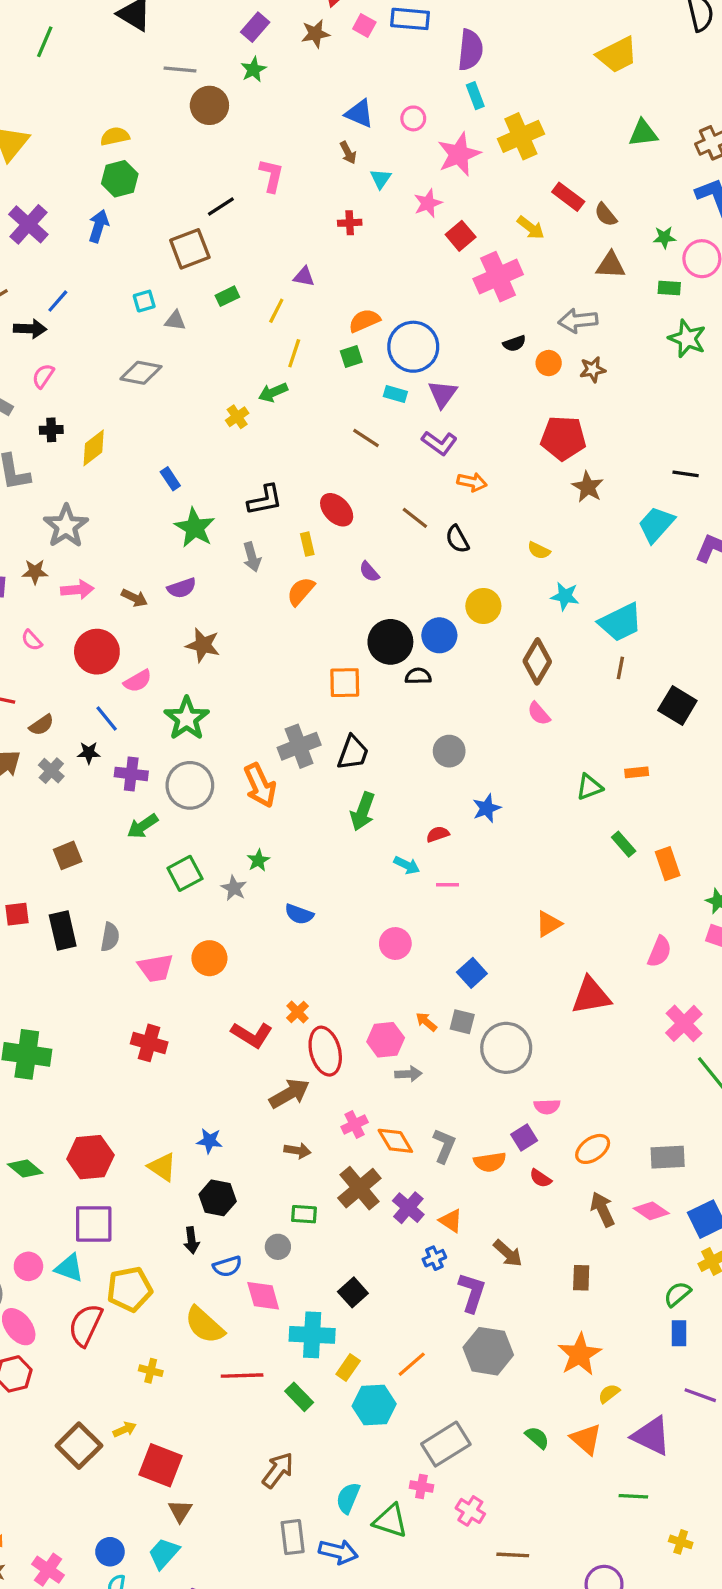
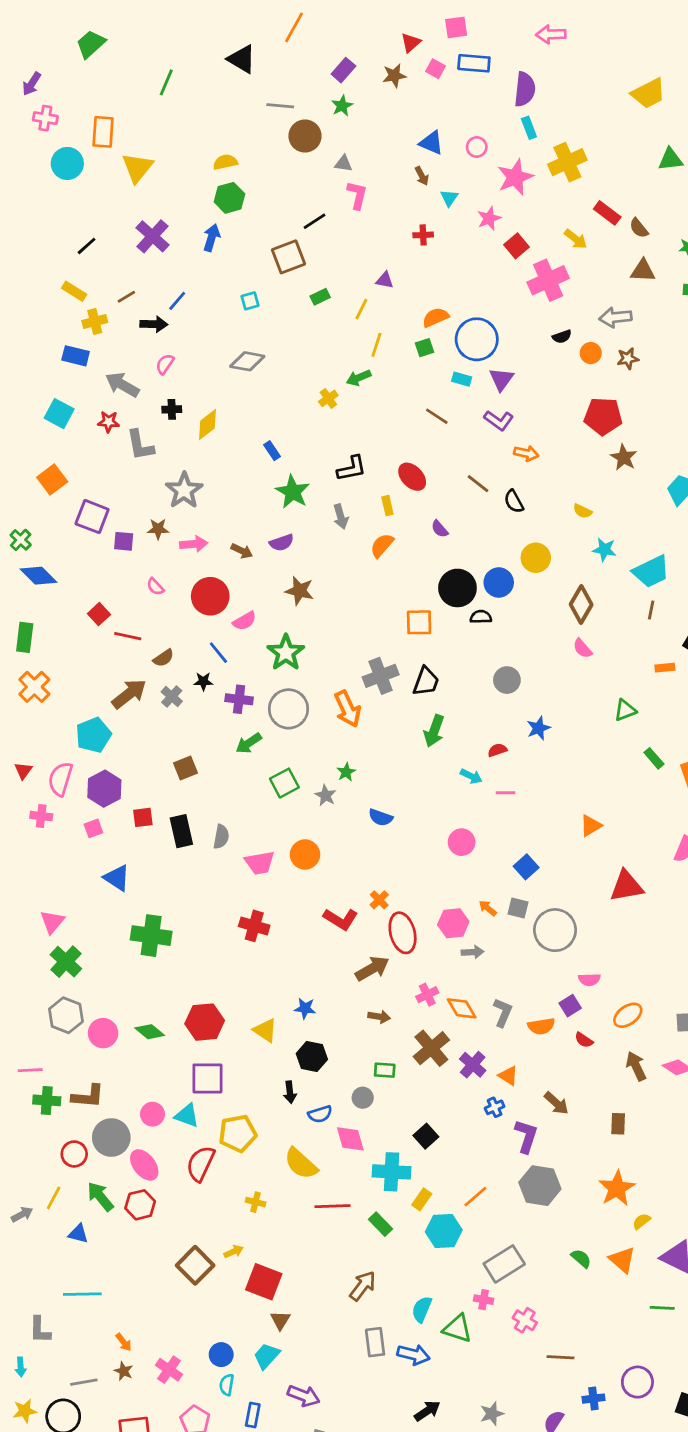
gray triangle: (175, 321) -> (343, 163), moved
orange rectangle: (637, 772) -> (665, 668), moved

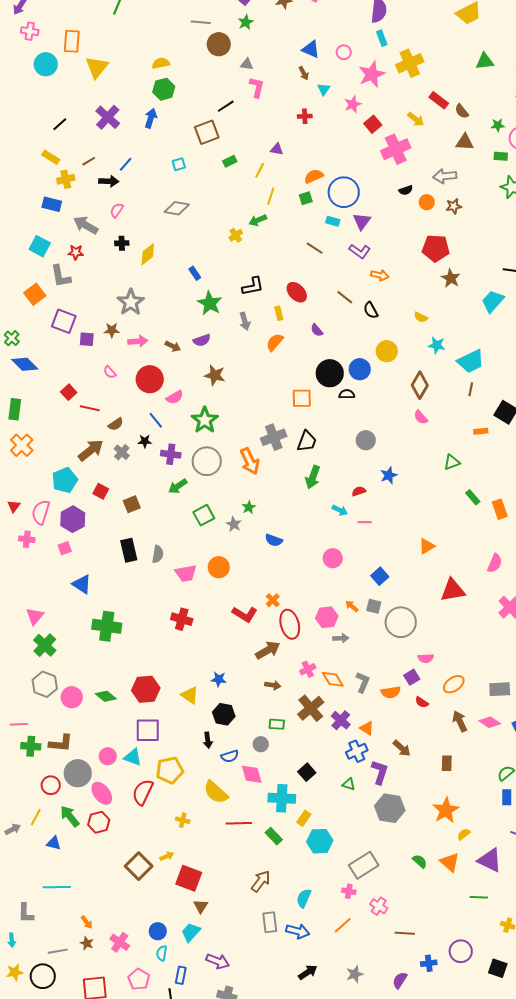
gray L-shape: (140, 445) -> (61, 276), moved
red square: (143, 817) -> (101, 491), moved, turned 35
blue cross: (495, 1107) -> (357, 751), size x1.5
orange line: (475, 1197) -> (343, 925), moved
green triangle: (457, 1328) -> (349, 784), moved, size x0.6

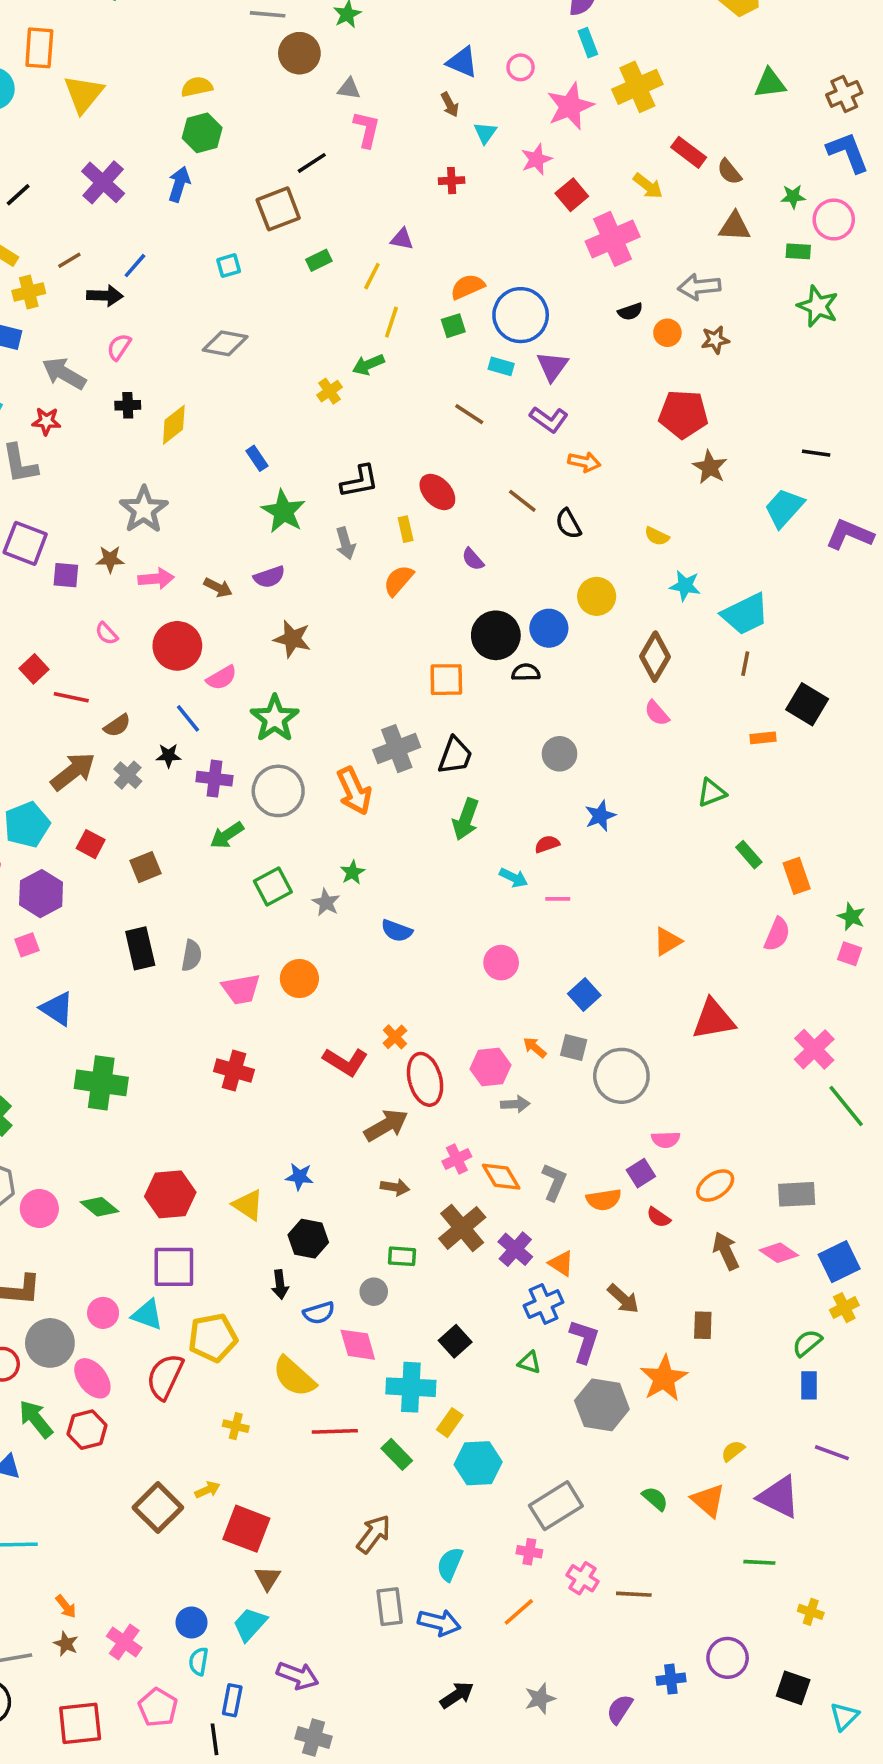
pink semicircle: (495, 563) -> (777, 934), moved
orange star: (446, 810) -> (664, 1378), moved
brown line: (405, 933) -> (634, 1594), moved

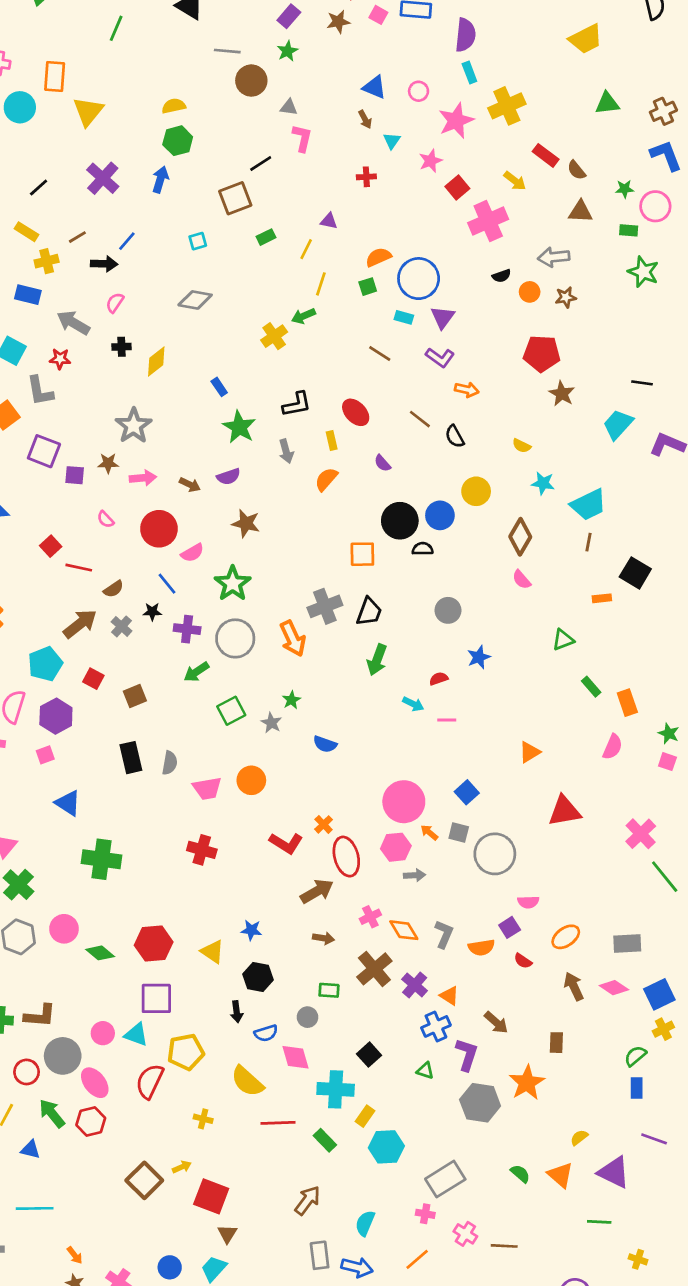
yellow cross: (329, 391) -> (274, 336), size x1.4
pink circle: (501, 963) -> (404, 802), moved, size x1.6
pink circle: (39, 1209) -> (64, 929), moved

